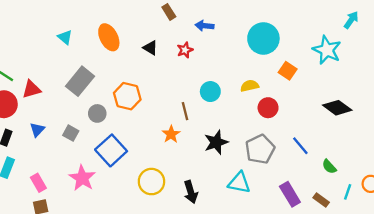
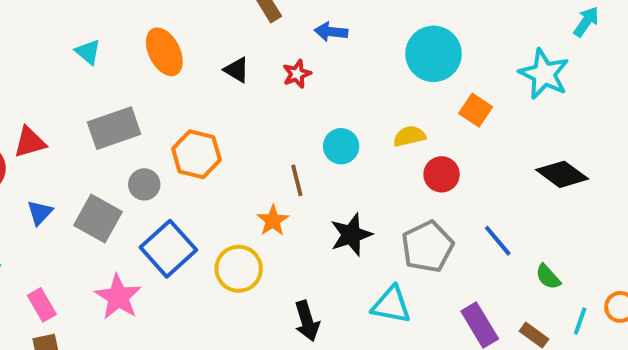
gray rectangle: (80, 81) -> (114, 128), turned 32
gray square: (71, 133) -> (98, 219), size x1.6
yellow circle: (151, 182) -> (239, 269), moved

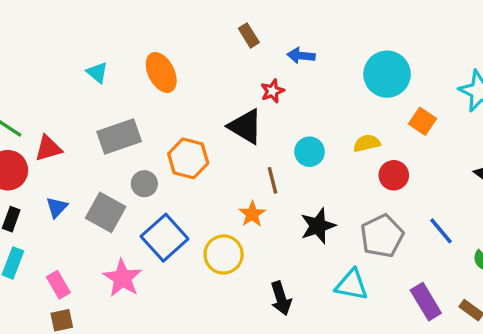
black triangle: (237, 70) -> (245, 126), moved, size x1.6

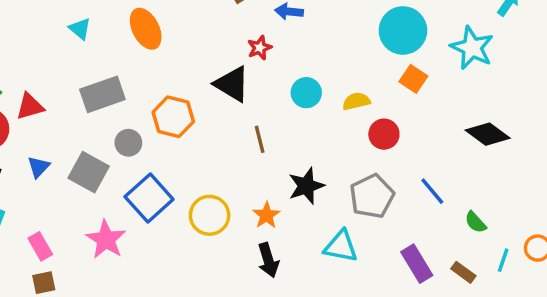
cyan circle: (387, 74) -> (403, 30), moved
cyan circle: (310, 152) -> (306, 93), moved
orange star: (252, 214) -> (267, 215), moved

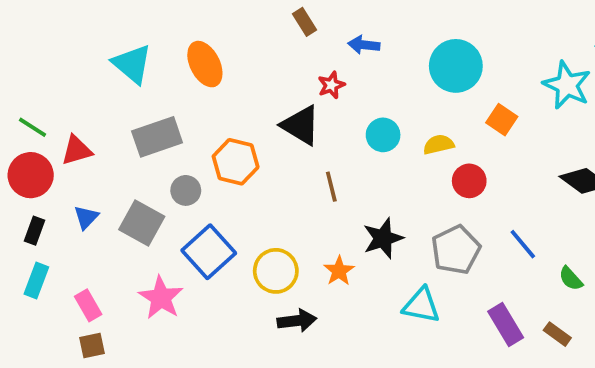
cyan triangle: (80, 29) -> (132, 64), size x1.6
cyan circle: (403, 30) -> (456, 66), moved
black arrow: (268, 260) -> (297, 321), moved, turned -80

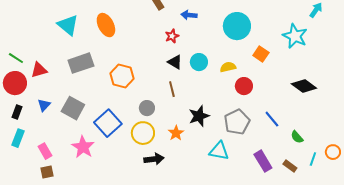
black triangle: (301, 125) -> (175, 62), moved, size x0.7
gray circle: (186, 190) -> (147, 108), moved

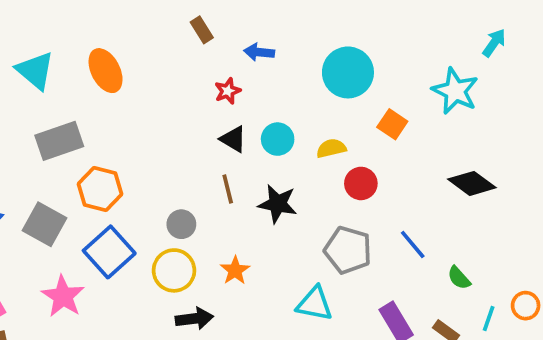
orange hexagon: (122, 76) -> (100, 189), moved
black star: (199, 116) -> (278, 204), moved, turned 30
gray pentagon: (237, 122) -> (348, 250), turned -30

